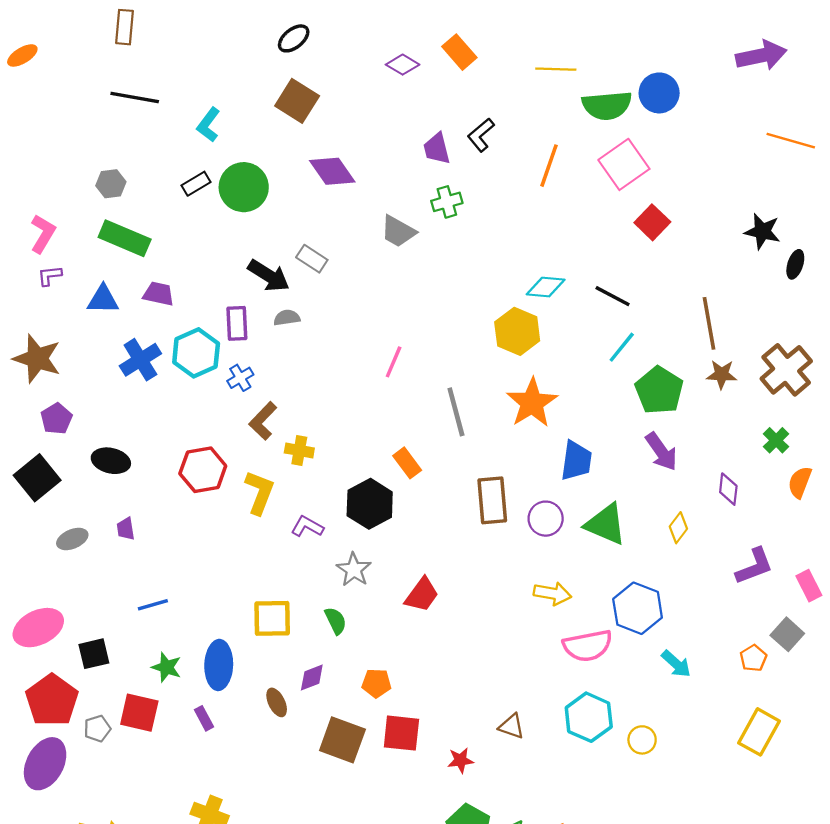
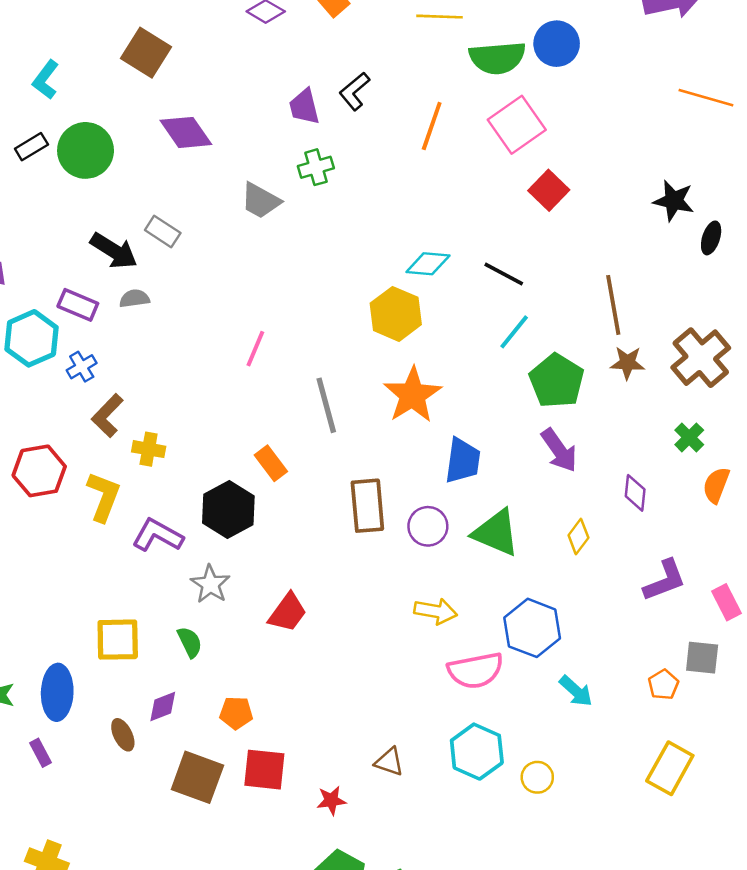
purple rectangle: (237, 323) -> (78, 305), turned -64
purple L-shape: (307, 527) -> (158, 535), size x1.4
gray square: (787, 634) -> (702, 658), turned -36

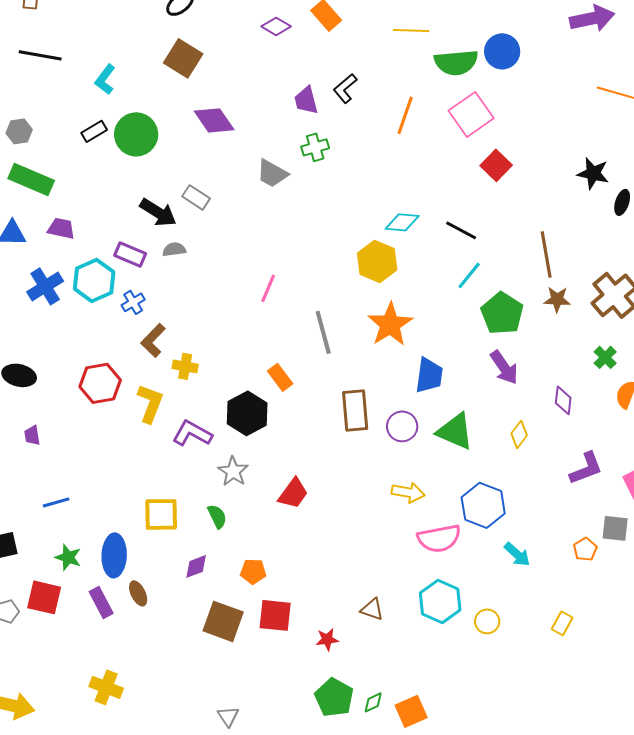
brown ellipse: (123, 735) -> (138, 593), moved
purple rectangle: (40, 753) -> (101, 602), size x1.4
yellow rectangle: (670, 768) -> (562, 623), moved, size x0.6

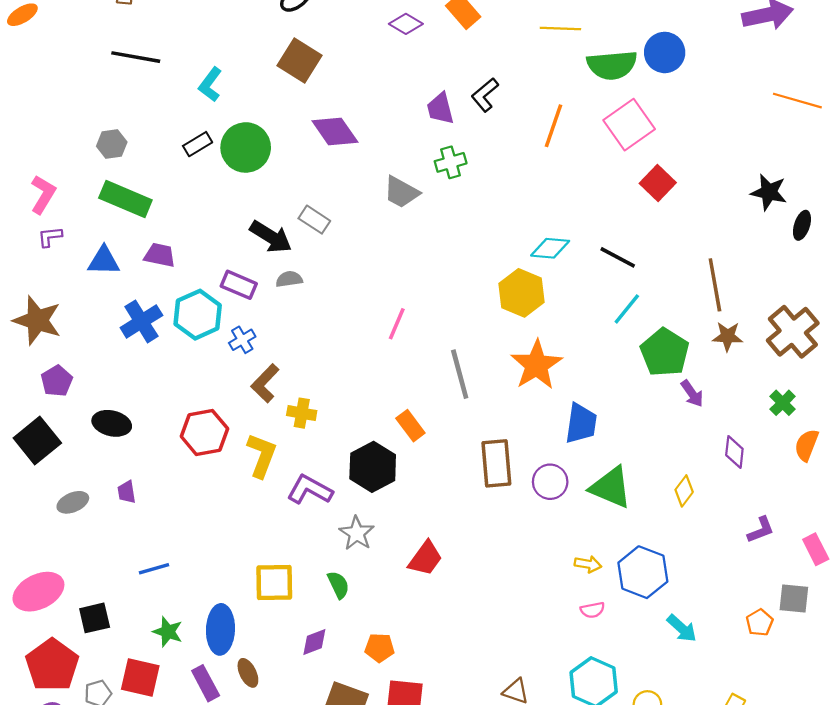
purple arrow: (504, 367) -> (692, 394), moved, size x0.7
purple L-shape: (586, 468) -> (761, 530), size x0.7
yellow arrow: (408, 492) -> (588, 564), moved, size x0.7
pink semicircle: (439, 538) -> (592, 610), size x0.5

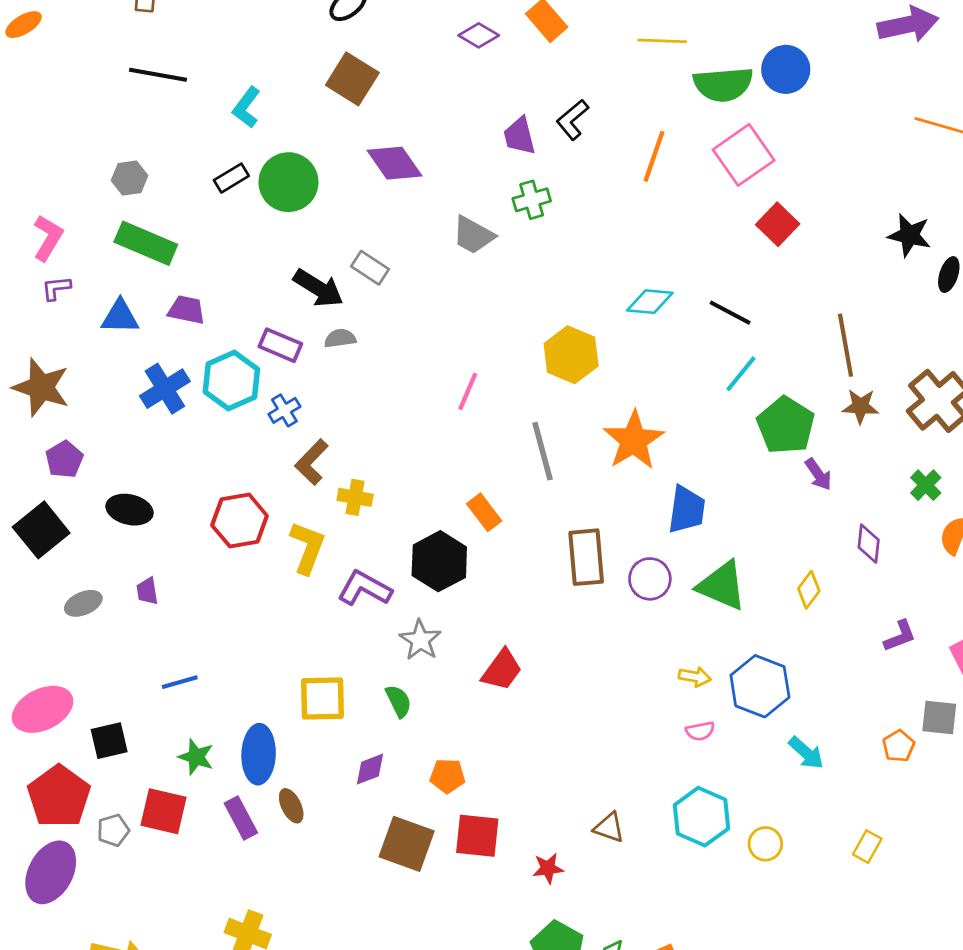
yellow hexagon: (522, 293) -> (571, 355), moved

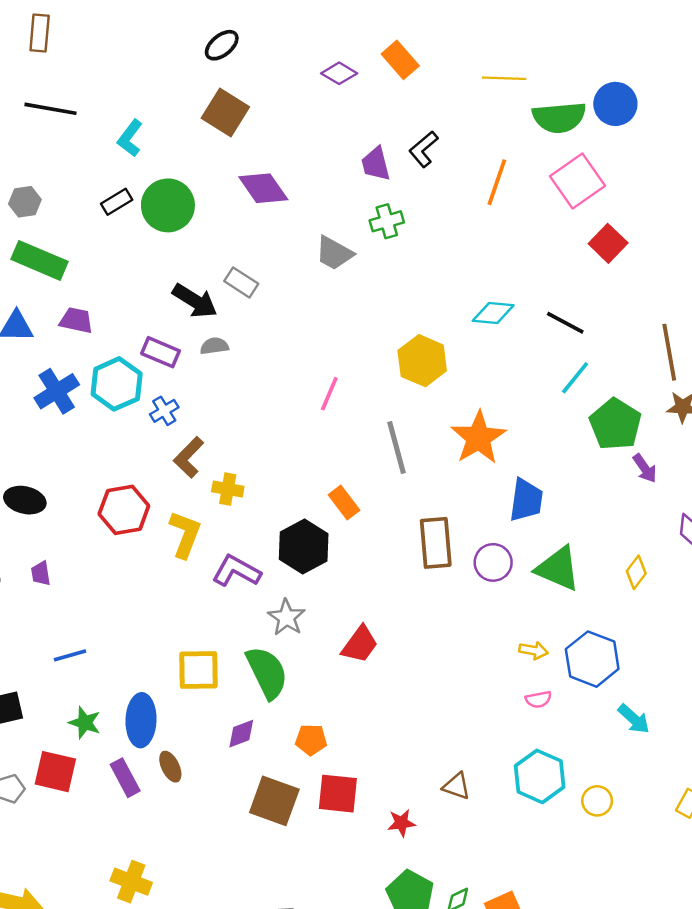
green semicircle: (399, 701) -> (267, 672), size x1.8

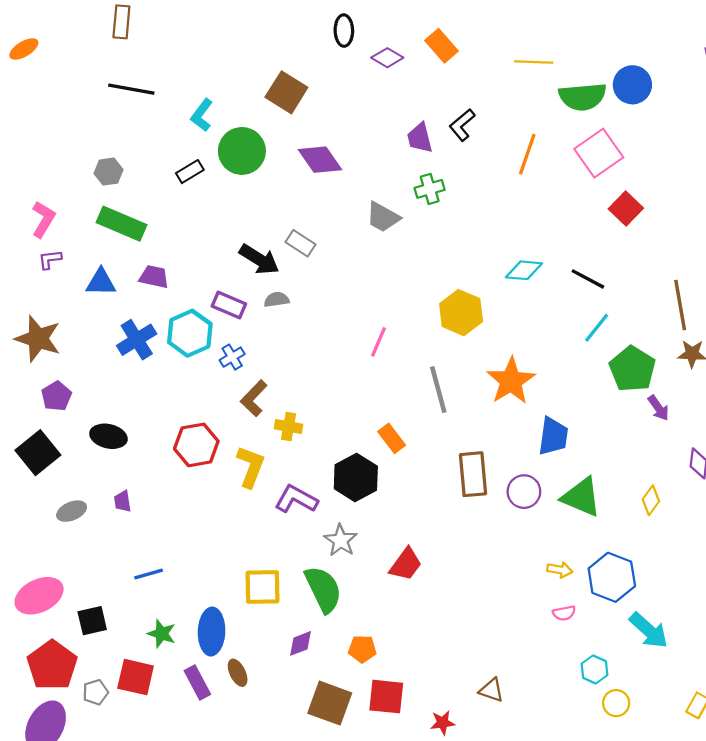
black ellipse: (222, 45) -> (344, 31), moved, turned -52
green circle: (168, 205) -> (242, 151), moved
cyan arrow: (634, 719) -> (649, 630), size x1.4
cyan hexagon: (540, 776) -> (594, 669), moved, size x0.6

